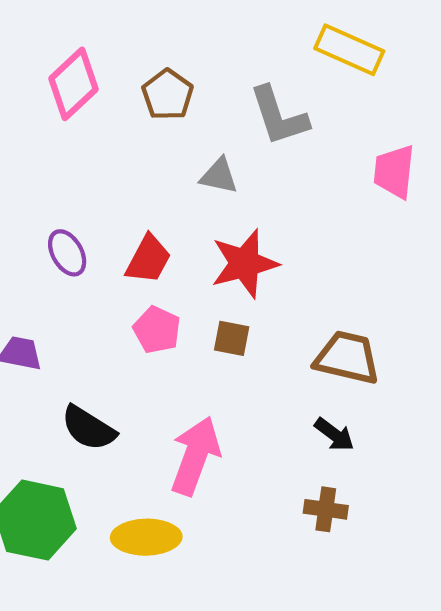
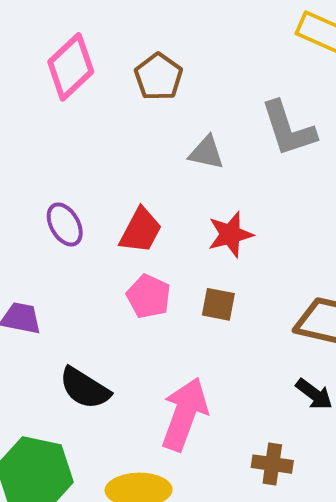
gray L-shape: (279, 116) -> (288, 129), moved
red star: (245, 264) -> (230, 234), size x0.7
brown cross: (326, 509) -> (272, 464), moved

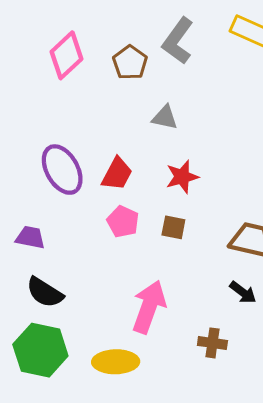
gray L-shape: (288, 129) -> (178, 41), moved, turned 54
purple ellipse: (65, 224) -> (62, 170), size x1.6
black semicircle: (85, 388) -> (45, 292), moved

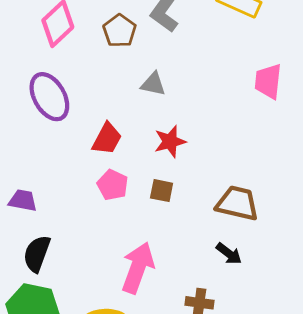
purple ellipse: (62, 170) -> (49, 97), moved
black semicircle: (45, 292) -> (37, 254), turned 78

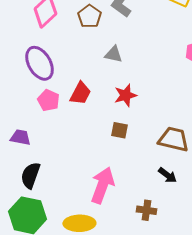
pink pentagon: (113, 185) -> (48, 100), moved

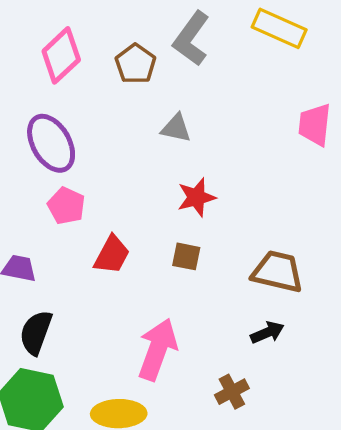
red trapezoid: (80, 93) -> (112, 255), moved
black arrow: (167, 175) -> (267, 333), turned -60
brown cross: (146, 210) -> (232, 392), turned -36

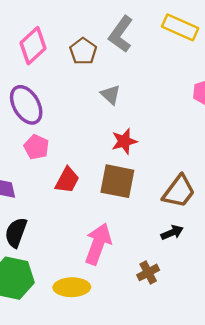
gray triangle: (176, 128) -> (111, 95), turned 30
brown square: (186, 256) -> (117, 181), size x1.8
brown trapezoid: (277, 272) -> (179, 191), turned 114

